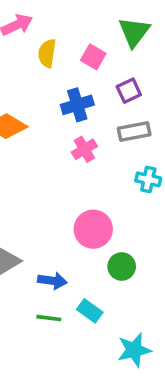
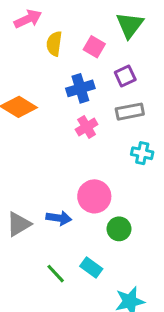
blue arrow: (52, 281) -> (59, 218), moved
green line: (49, 318) -> (56, 274), turned 40

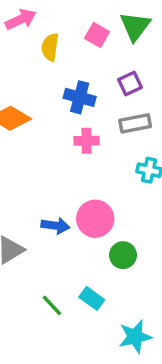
pink square: (94, 47) -> (97, 35), moved
blue cross: (80, 88) -> (80, 97), turned 32
pink cross: (87, 127) -> (87, 141), turned 30
blue arrow: (59, 218) -> (55, 226), moved

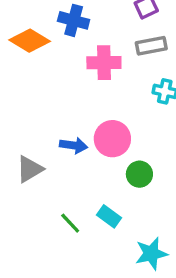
blue cross: (80, 97) -> (74, 20), moved
pink cross: (87, 141) -> (104, 63), size x1.4

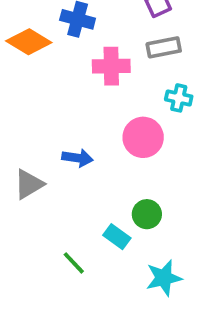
pink circle: (112, 139) -> (143, 137), moved
green circle: (139, 174) -> (147, 214), moved
green line: (70, 223) -> (74, 263), moved

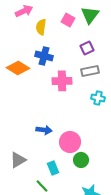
pink circle: (143, 137) -> (70, 142), moved
gray triangle: (29, 184) -> (18, 160), moved
cyan rectangle: (117, 237) -> (53, 168), moved, turned 32

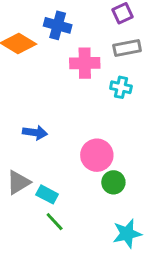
cyan cross: (98, 98) -> (121, 87), moved
blue arrow: (44, 130) -> (35, 133), moved
cyan rectangle: (53, 168) -> (47, 194), moved, turned -40

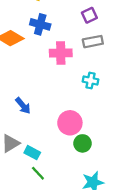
cyan cross: (121, 87) -> (91, 80), moved
blue arrow: (35, 133) -> (23, 106), turned 42

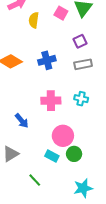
blue cross: (40, 24) -> (47, 60), moved, turned -30
pink cross: (61, 53) -> (51, 101), moved
cyan rectangle: (32, 153) -> (52, 156), moved

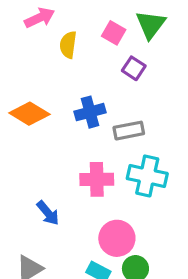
purple square: (80, 41) -> (134, 68), moved, turned -32
gray rectangle: (83, 64) -> (129, 131), moved
cyan cross: (81, 99) -> (147, 176), size x1.6

